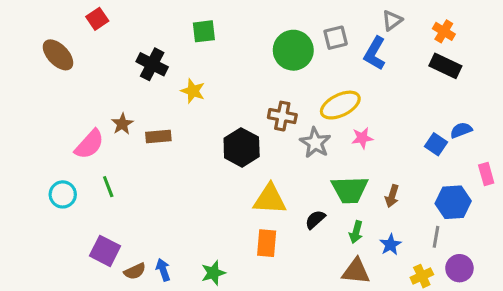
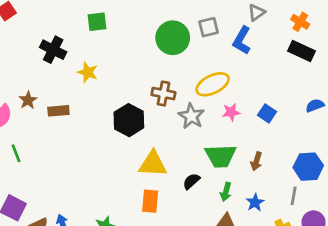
blue square: (436, 144) -> (267, 113), moved

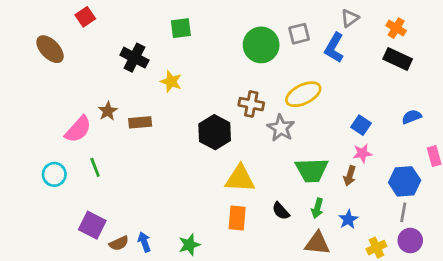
pink star: (231, 112) -> (362, 153), moved
black semicircle: (191, 181) -> (281, 211), moved, turned -90
gray line: (294, 196) -> (403, 212), moved

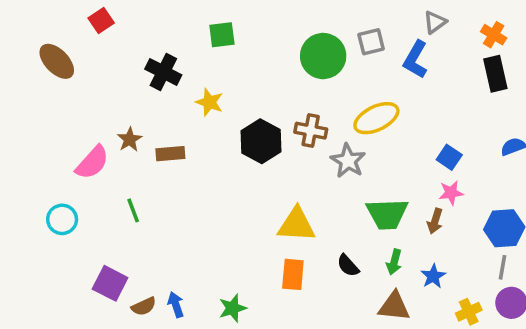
black rectangle: (398, 59) -> (495, 74), turned 52
black hexagon: (215, 132) -> (261, 141), moved
green line: (95, 167) -> (133, 210), moved

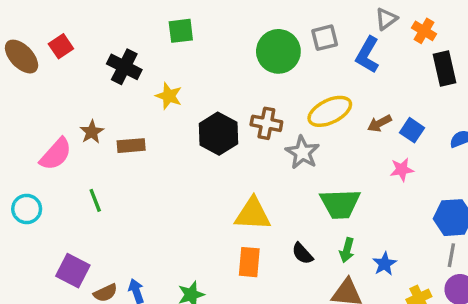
red square: (101, 20) -> (61, 46), moved
orange cross: (494, 35) -> (424, 31), moved
blue square: (449, 157) -> (412, 130), moved
pink star: (451, 193) -> (402, 170), moved
brown arrow: (435, 221) -> (379, 123), moved, turned 45

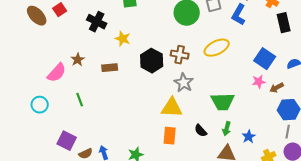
brown arrow: (379, 123) -> (277, 88), moved
blue square: (412, 130) -> (265, 59), size x1.5
brown rectangle: (131, 146) -> (110, 68), moved
gray star: (302, 152) -> (184, 83), moved

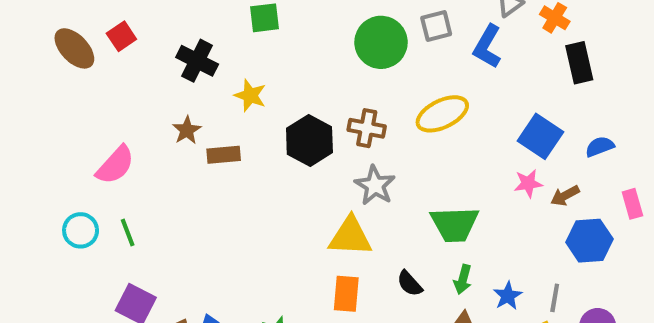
brown star: (78, 60) -> (187, 130), moved
green line: (80, 100) -> (128, 232), moved
gray line: (288, 132) -> (555, 298), moved

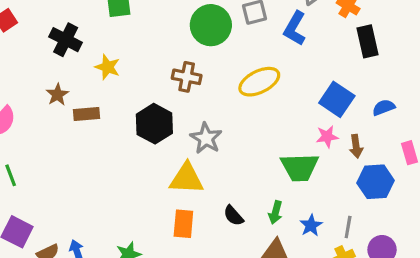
brown cross: (367, 128) -> (187, 77), moved
black hexagon: (309, 140) -> (154, 124), moved
brown arrow: (565, 196) -> (356, 146), turned -70
green trapezoid: (455, 224) -> (300, 167), moved

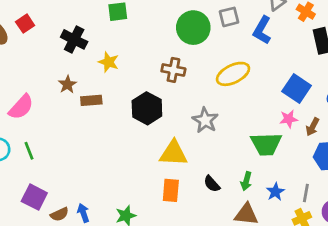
gray star: (206, 138) -> (205, 120), moved
brown arrow: (356, 146) -> (312, 127), turned 36

